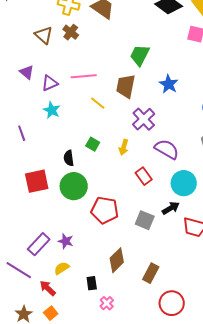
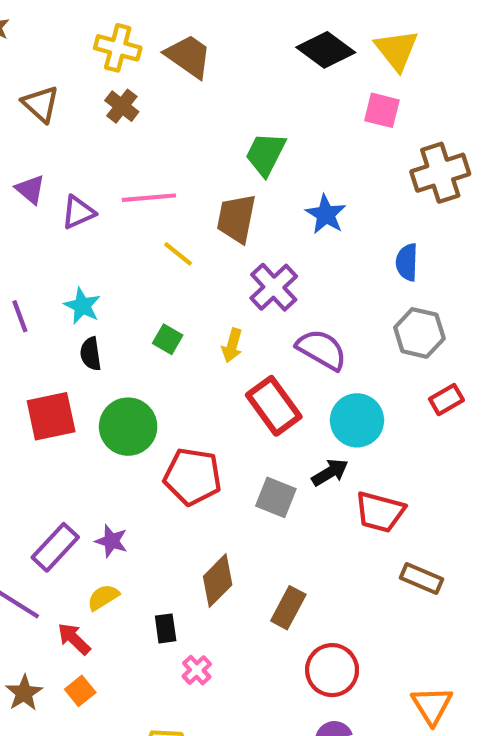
brown triangle: (44, 35) -> (41, 104), moved
cyan star: (52, 110) -> (82, 306), moved
black semicircle: (69, 158) -> (91, 354), moved
red rectangle: (144, 176) -> (274, 406), size x1.5

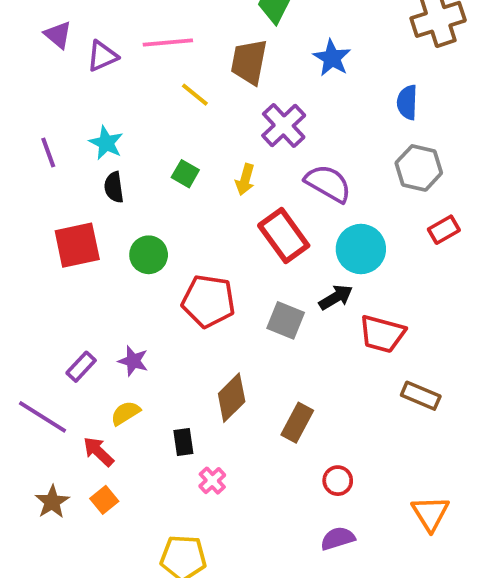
green circle: (128, 427) -> (149, 255), size x0.7
purple rectangle: (55, 547) -> (81, 367), size x0.7
red circle: (332, 670) -> (338, 481), size x0.6

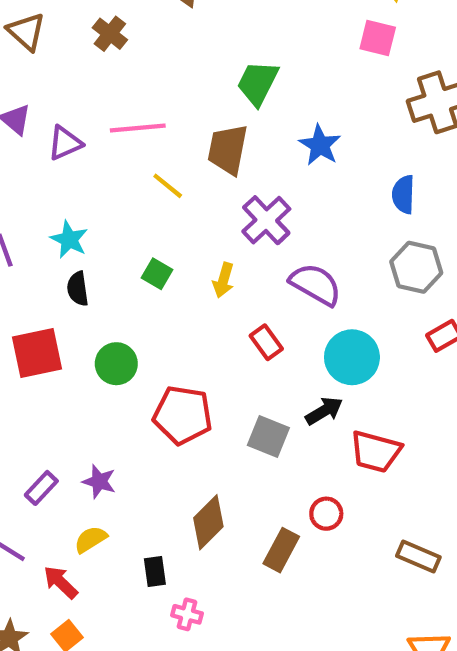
red rectangle: (284, 235) -> (266, 342), size x0.6
brown rectangle: (421, 396) -> (418, 557), moved
pink cross: (212, 481) -> (187, 614), turned -32
red circle: (338, 481) -> (326, 514), moved

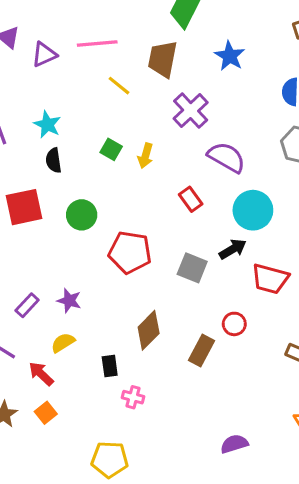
yellow arrow: (223, 280) -> (145, 156), moved

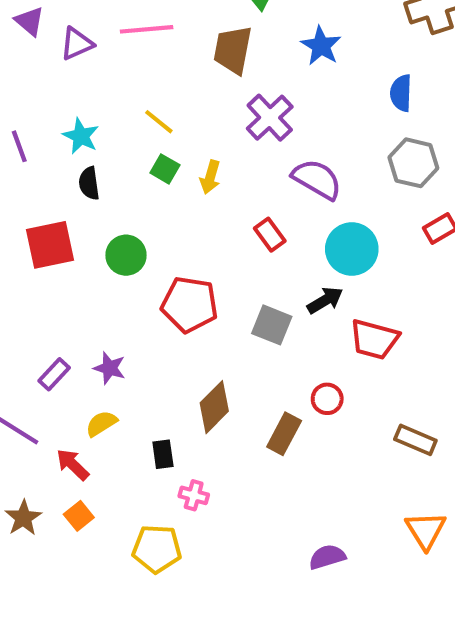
yellow line: (119, 86) -> (159, 122), moved
yellow pentagon: (110, 459) -> (157, 549), moved

